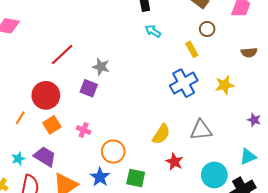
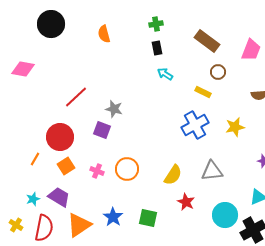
yellow rectangle: (192, 49) -> (203, 92), turned -35
orange circle: (113, 151) -> (127, 169), moved

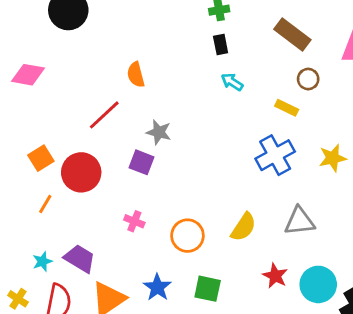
orange semicircle: (104, 34) -> (136, 75), moved
orange square: (66, 166) -> (41, 158), moved
orange circle: (127, 169) -> (187, 236), moved
red star: (186, 202) -> (275, 276), moved

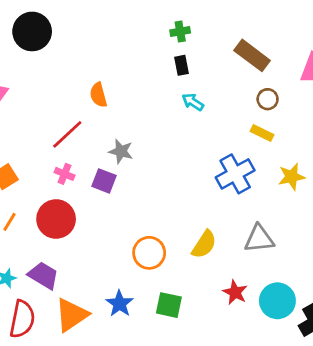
yellow rectangle: (287, 108) -> (262, 133), moved
red circle: (81, 172) -> (56, 219), moved
pink cross: (134, 221) -> (65, 174), moved

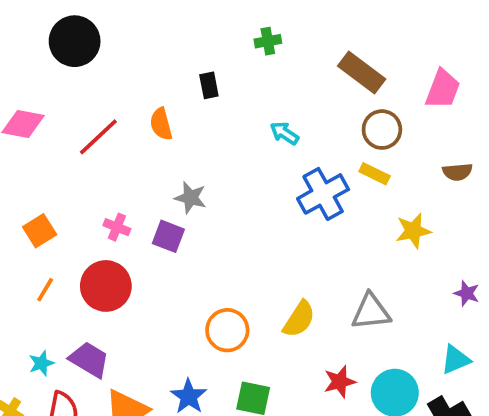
black rectangle: (182, 65) -> (209, 85), moved
brown circle: (268, 99) -> (382, 130), size x1.4
red line: (67, 134) -> (98, 137), moved
blue cross: (235, 174) -> (323, 194), moved
red star: (235, 292) -> (340, 382), turned 30

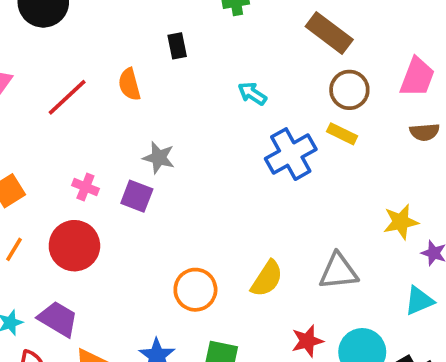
pink trapezoid: (443, 89) -> (417, 77), moved
yellow star: (413, 231) -> (401, 222), moved
cyan triangle: (456, 360) -> (419, 301), moved

